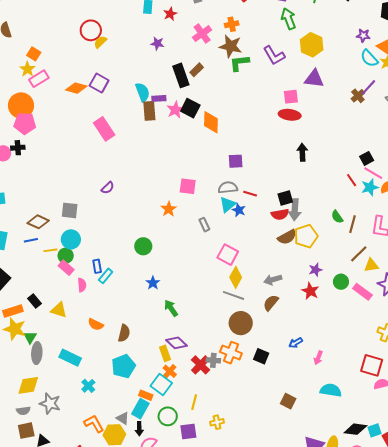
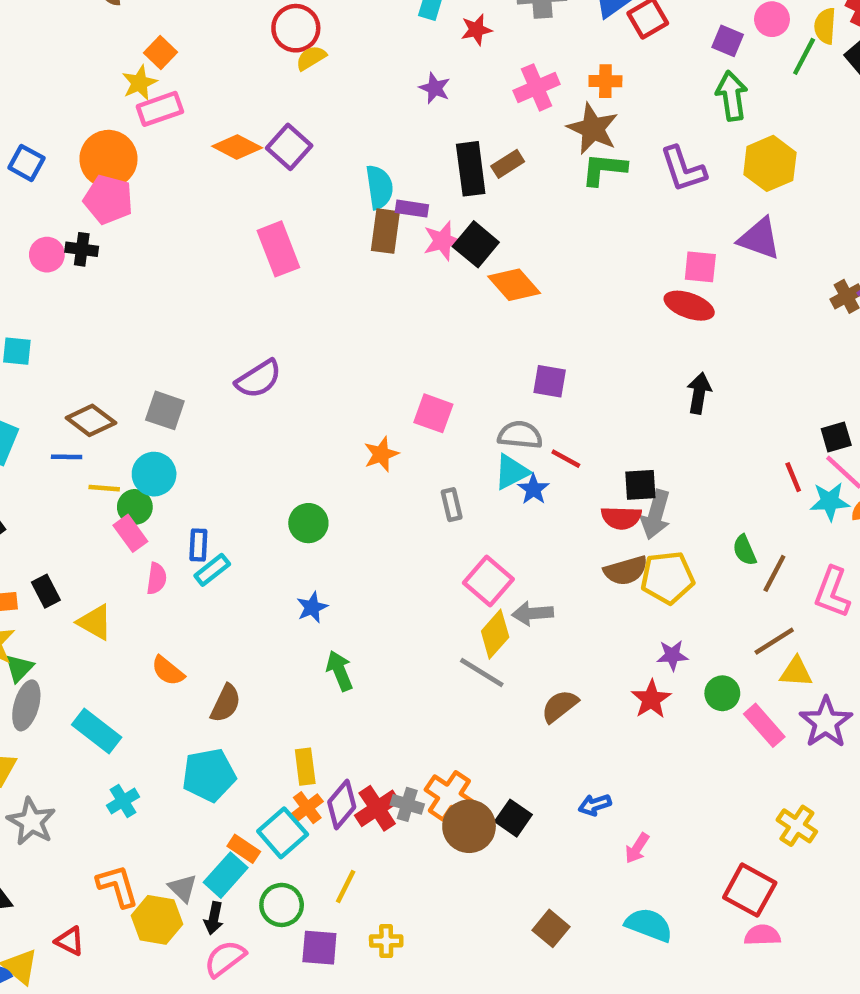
orange diamond: (211, 122) -> (514, 285), turned -55
purple semicircle: (108, 188) -> (258, 379), size x1.5
gray arrow: (273, 280) -> (533, 613), moved
brown circle: (241, 323) -> (469, 826), moved
purple diamond: (177, 343) -> (342, 804), moved, turned 75

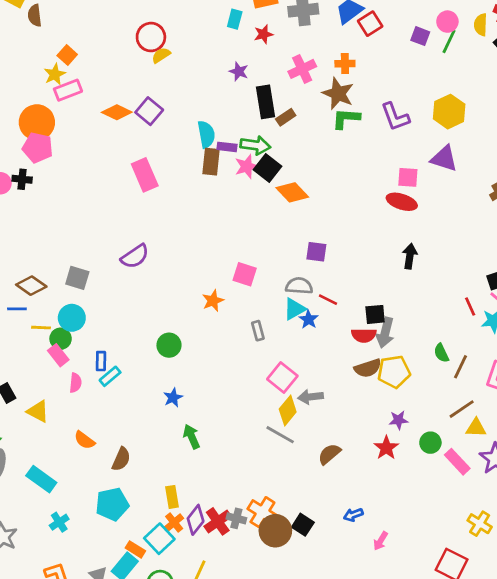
green line: (804, 56) -> (449, 41), moved
green arrow: (732, 96) -> (255, 145), moved, turned 108
black rectangle: (471, 169) -> (265, 102), moved

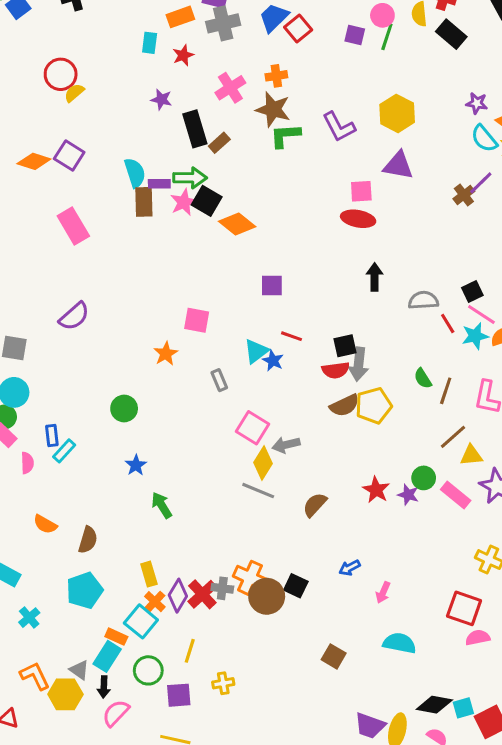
gray semicircle: (299, 286) -> (423, 300), moved
purple star: (398, 420) -> (408, 495), moved, turned 30

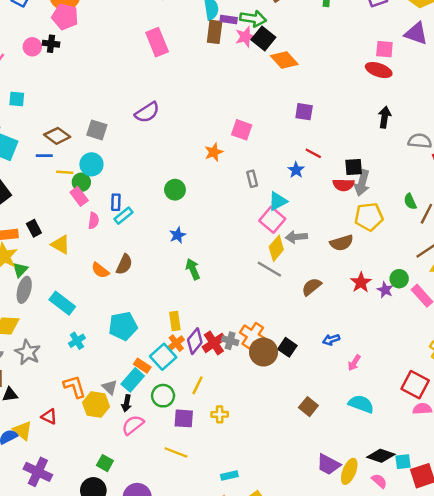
cyan triangle: (256, 351) -> (278, 201), moved
brown semicircle: (345, 405) -> (342, 243), moved
brown semicircle: (88, 540) -> (124, 264), moved

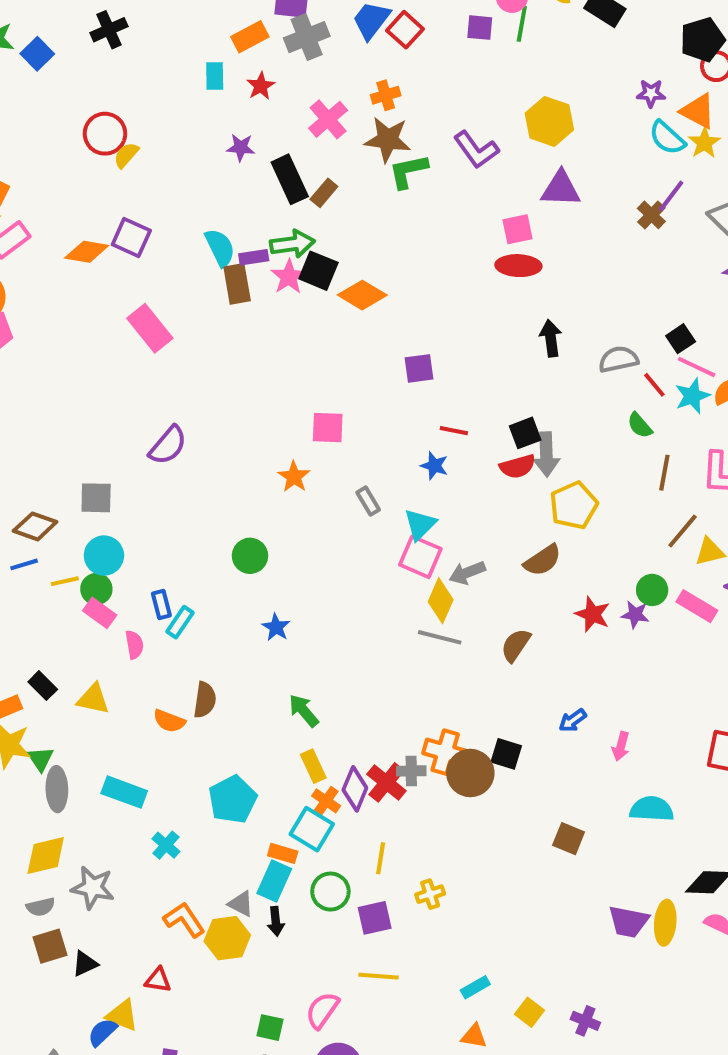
green semicircle: (410, 201) -> (640, 425), moved
green arrow: (193, 269) -> (304, 711), moved
pink semicircle: (133, 425) -> (322, 1010), moved

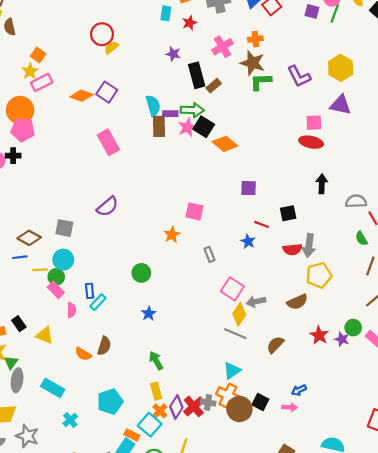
black square: (525, 433) -> (288, 213), moved
cyan triangle: (420, 524) -> (232, 371), moved
pink arrow: (621, 746) -> (290, 407), moved, turned -112

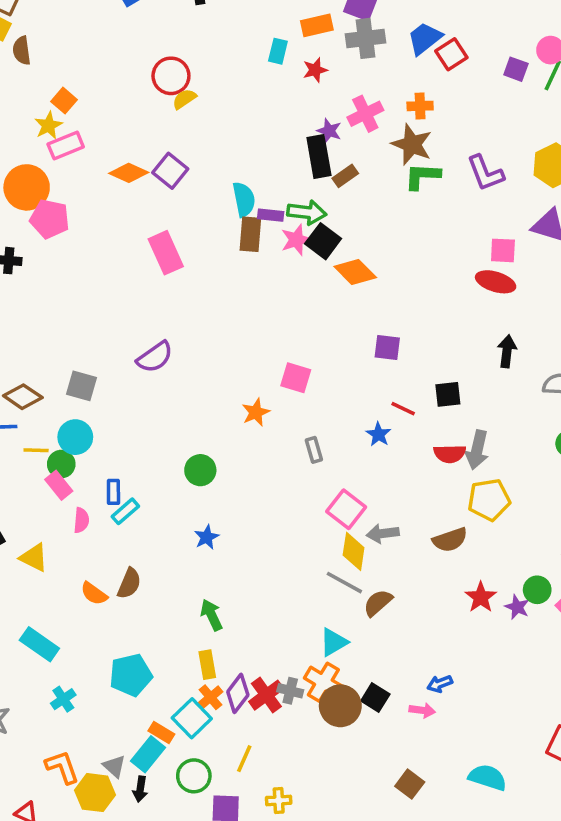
purple star: (173, 54) -> (329, 131), moved
pink pentagon: (23, 130) -> (50, 219), moved
yellow diamond: (239, 314) -> (354, 551), turned -30
brown semicircle: (275, 345) -> (378, 603), moved

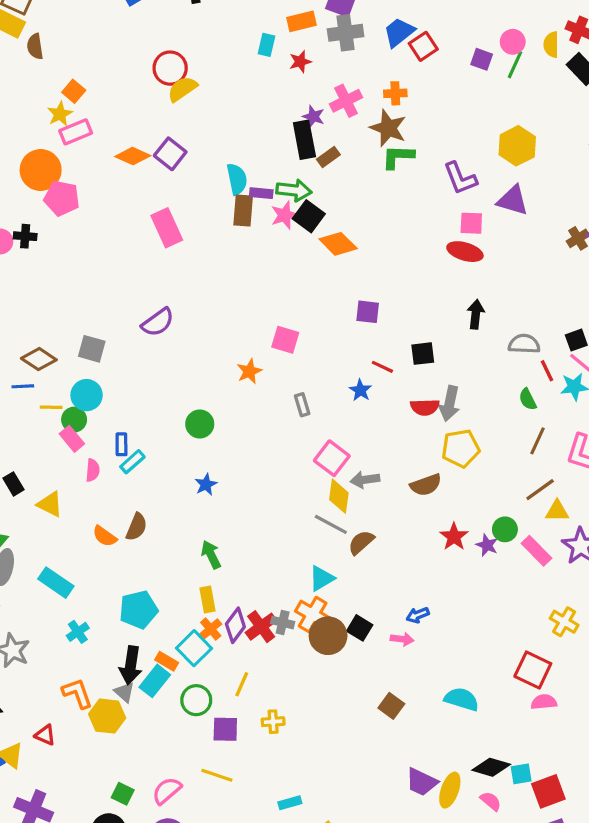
yellow semicircle: (184, 99) -> (182, 89), size x1.4
purple L-shape: (485, 173) -> (460, 178), moved
black arrow: (140, 789) -> (131, 665), moved, size x1.6

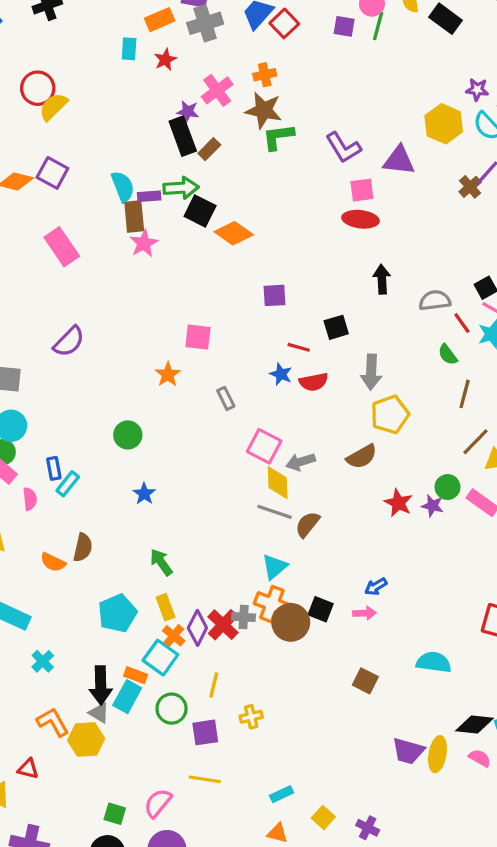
yellow hexagon: (517, 146) -> (444, 124), moved
pink star: (285, 215) -> (144, 243), moved
red semicircle: (425, 407) -> (314, 382), moved
cyan pentagon: (138, 610) -> (117, 613), moved

